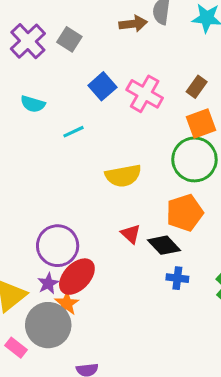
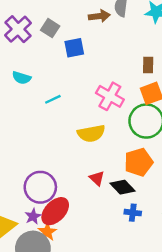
blue square: (102, 86) -> (74, 48), moved, turned 30
brown rectangle: (197, 87) -> (148, 65), turned -35
pink cross: (145, 94) -> (110, 96), moved

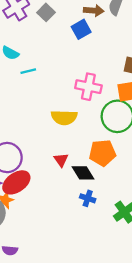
blue square: (74, 48) -> (81, 29), moved, turned -30
pink cross: (110, 96) -> (88, 87), turned -30
cyan line: (53, 99) -> (28, 71), moved

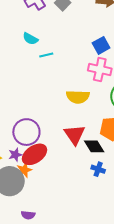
blue square: (81, 29) -> (101, 45), moved
red triangle: (61, 160) -> (75, 135), size x1.6

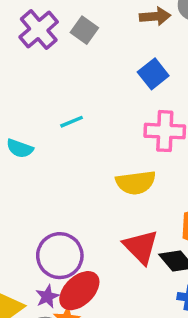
cyan semicircle: (30, 39) -> (20, 148), moved
blue square: (101, 45) -> (153, 74), moved

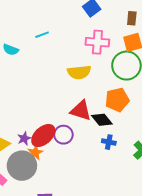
red triangle: (141, 247) -> (81, 111), turned -30
purple circle: (60, 256) -> (63, 135), moved, size x0.7

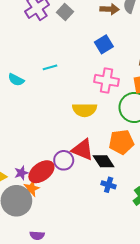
purple circle: (63, 135) -> (64, 160), moved

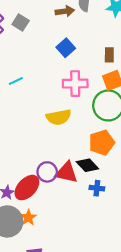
red triangle: (83, 150) -> (67, 172), moved
orange star: (31, 189) -> (28, 218), moved

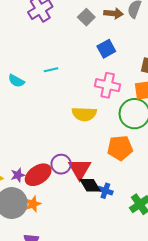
gray square: (21, 23) -> (86, 17), moved
black diamond: (87, 165) -> (90, 185), moved
red triangle: (67, 172) -> (80, 169), turned 35

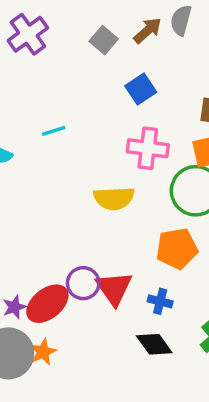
brown arrow: (113, 13) -> (148, 31), turned -42
black diamond: (90, 185) -> (154, 344), moved
blue cross: (105, 191) -> (160, 301), moved

